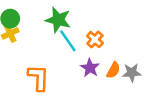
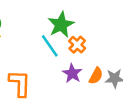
green star: (58, 20) -> (61, 25), moved, turned 30

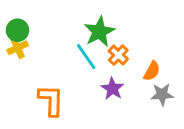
orange semicircle: (96, 76) -> (152, 71), moved

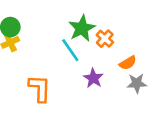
orange cross: (118, 55) -> (105, 39), moved
orange semicircle: (152, 71) -> (128, 63), turned 30

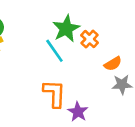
purple star: (93, 78) -> (78, 112), moved
orange L-shape: (40, 88) -> (54, 94), moved

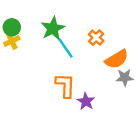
green star: (66, 29) -> (53, 28), moved
orange semicircle: (113, 64) -> (117, 59), size x1.5

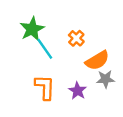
purple star: (86, 101) -> (77, 91), moved

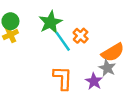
orange cross: (76, 38) -> (81, 36), moved
gray star: (105, 79) -> (107, 68), moved, turned 30

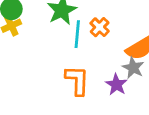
cyan line: (63, 41) -> (77, 34), turned 40

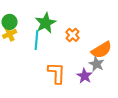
cyan line: (77, 34) -> (37, 40), moved

